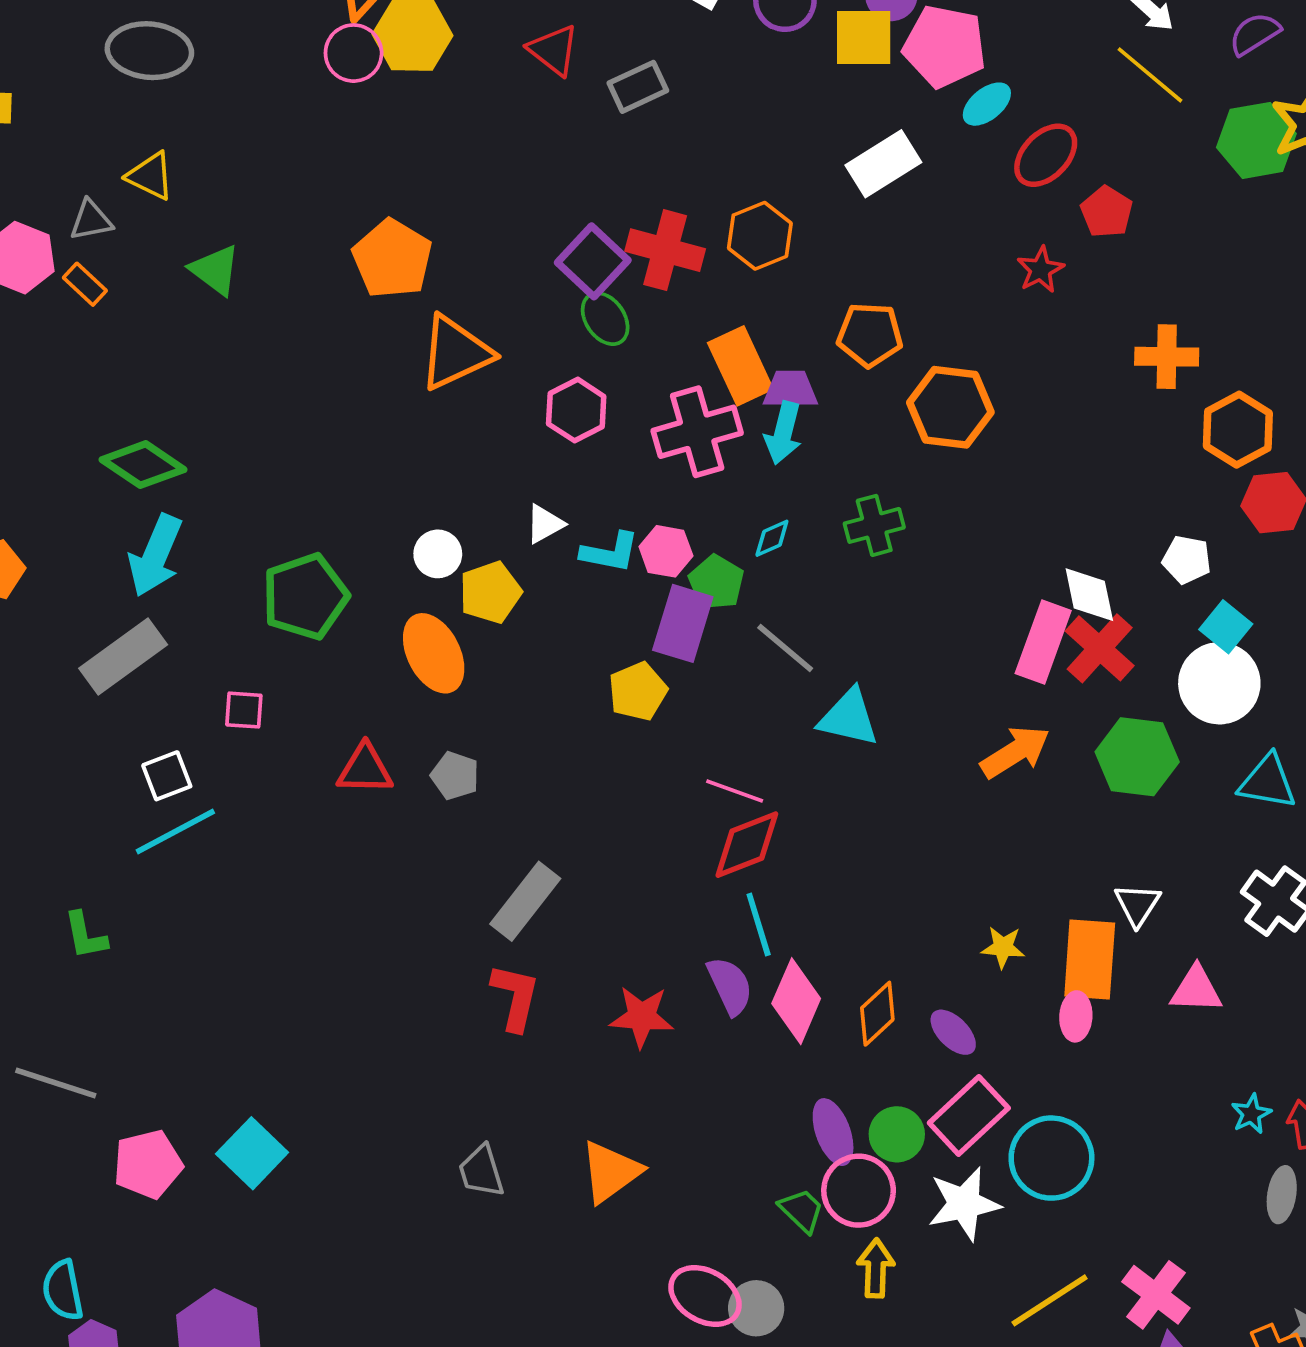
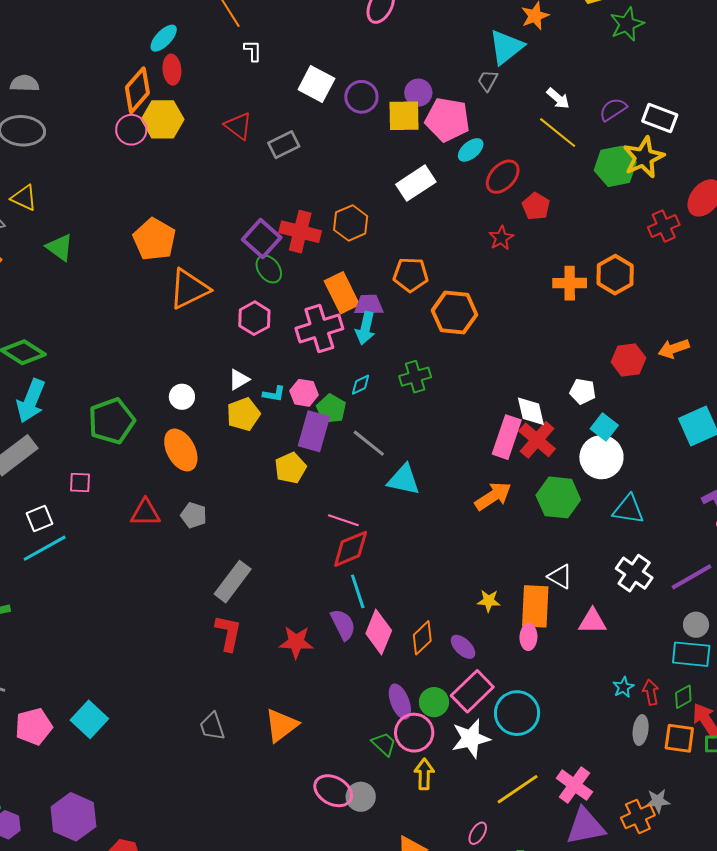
orange hexagon: (1238, 430) -> (615, 275), moved
cyan L-shape: (610, 552) -> (274, 394), size x0.7
yellow pentagon: (490, 592) -> (243, 414), moved
white triangle: (1137, 905) -> (560, 577), turned -32

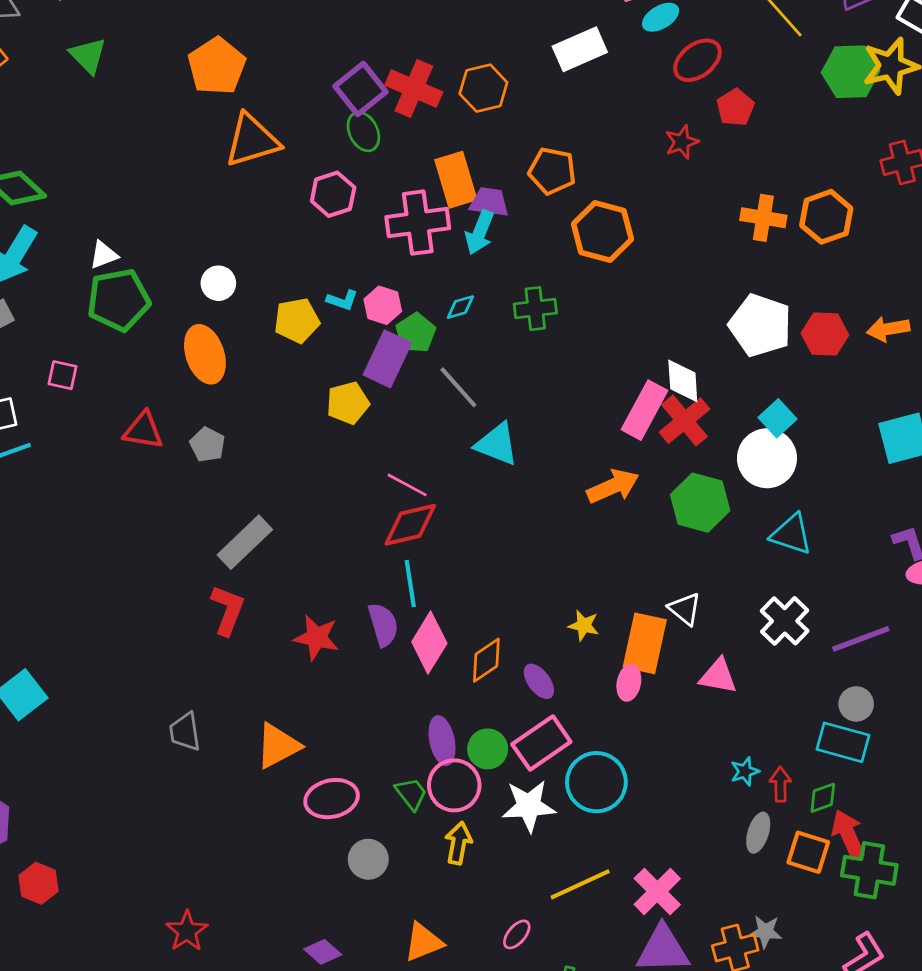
white triangle: (239, 380) -> (104, 255), moved
white pentagon: (583, 391) -> (760, 325), moved, size x1.8
pink ellipse: (333, 791) -> (332, 799), moved, turned -51

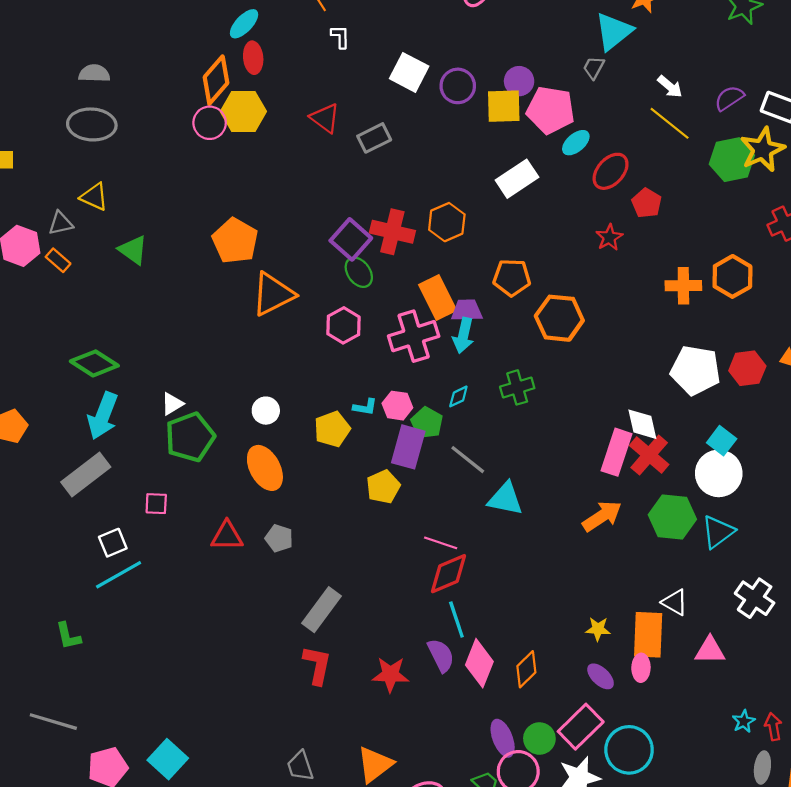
cyan triangle: (791, 534) -> (718, 532), moved, turned -45
purple ellipse: (539, 681) -> (601, 676), moved

